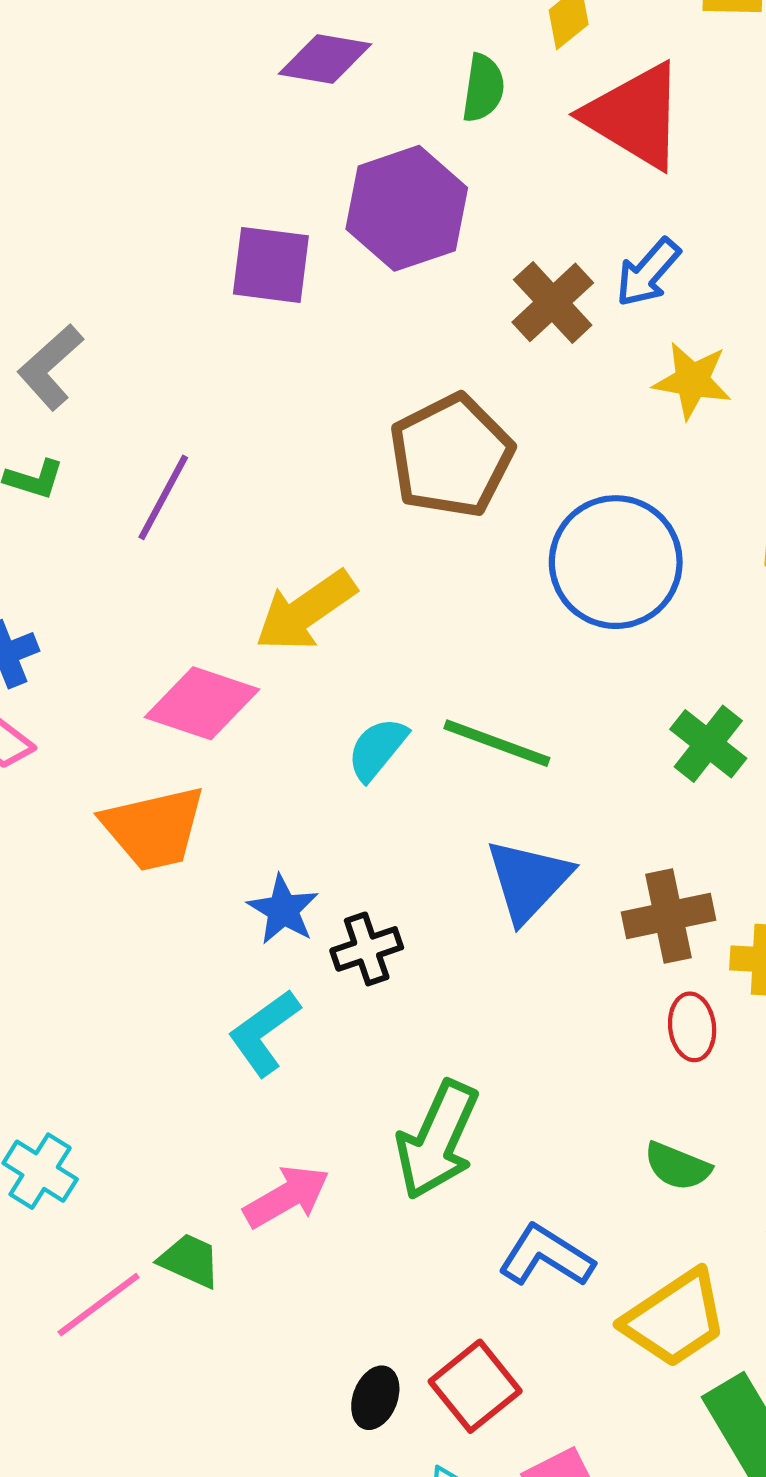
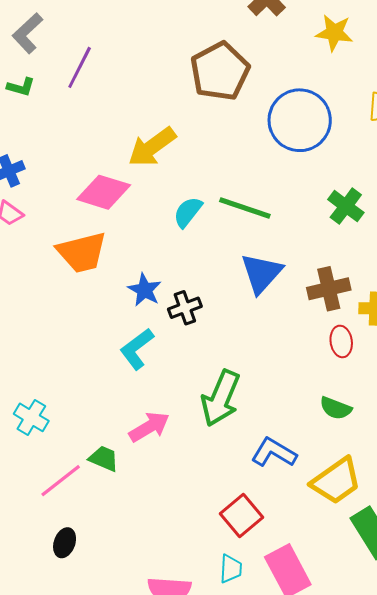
purple line: (163, 497) -> (80, 67), moved
black ellipse: (375, 1398) -> (65, 543), moved

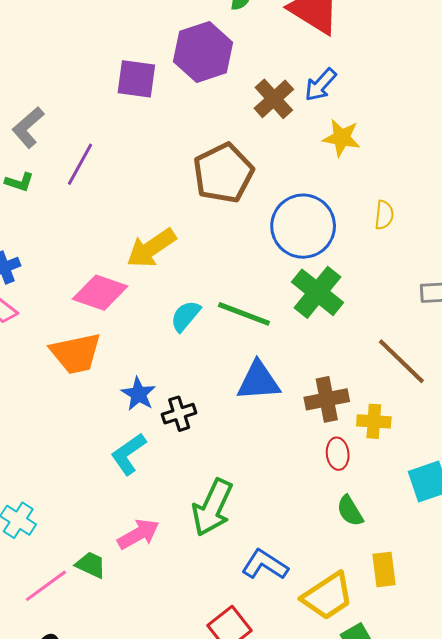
green cross: (346, 206) -> (318, 292), moved, size x1.4
blue triangle: (261, 273) -> (258, 381), turned 42
green semicircle: (336, 408) -> (350, 511), moved, turned 36

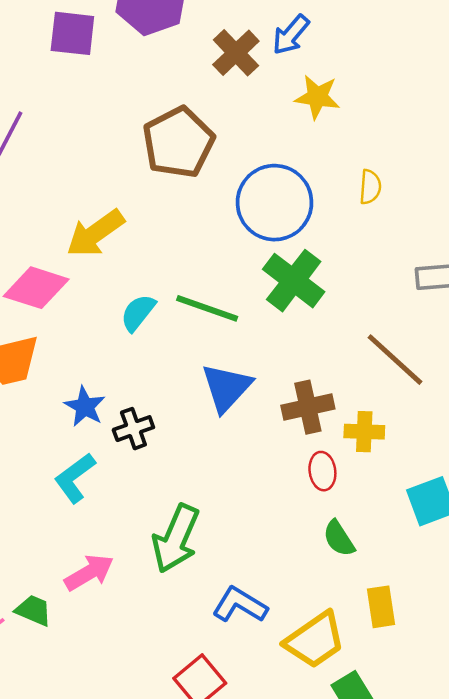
blue triangle: (258, 381) -> (227, 388), turned -42

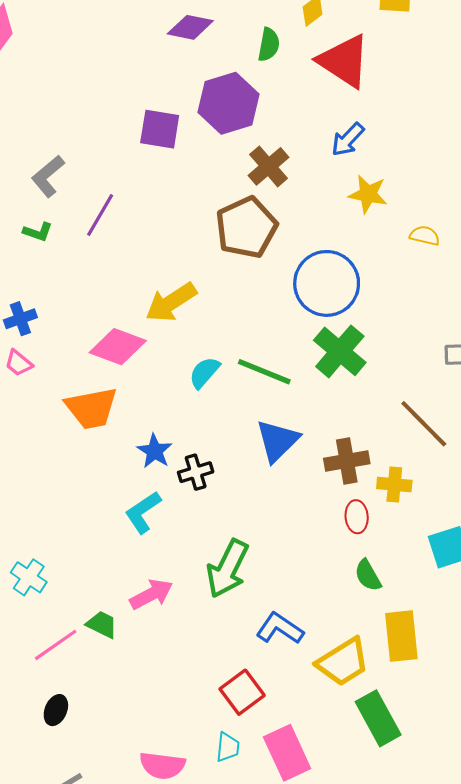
brown cross: (236, 53) -> (269, 166), moved
yellow semicircle: (370, 187) -> (425, 236), moved, turned -84
yellow rectangle: (381, 607) -> (401, 636), size x1.4

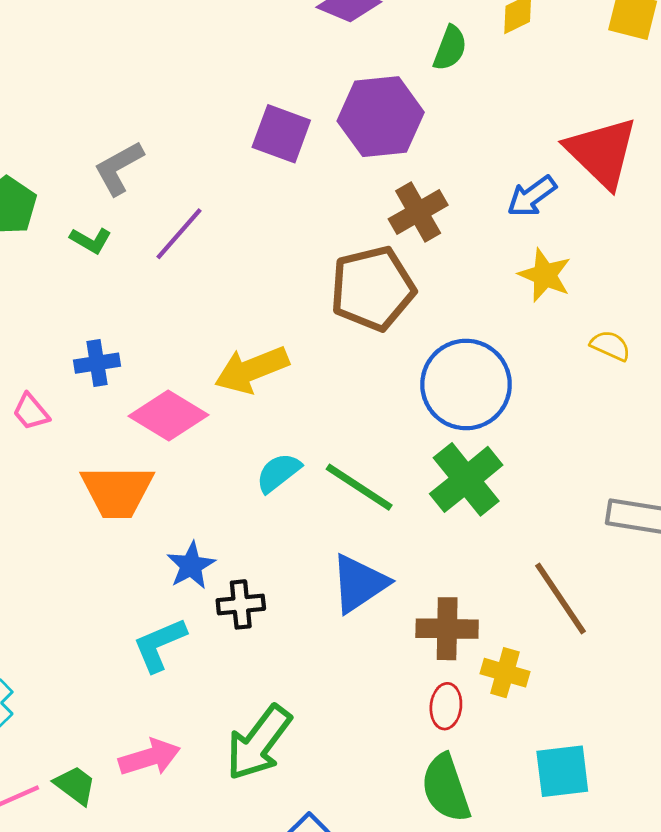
red triangle: (344, 61) -> (602, 152), moved
blue cross: (20, 319) -> (97, 363), moved
green semicircle: (368, 575) -> (446, 788), size x1.5

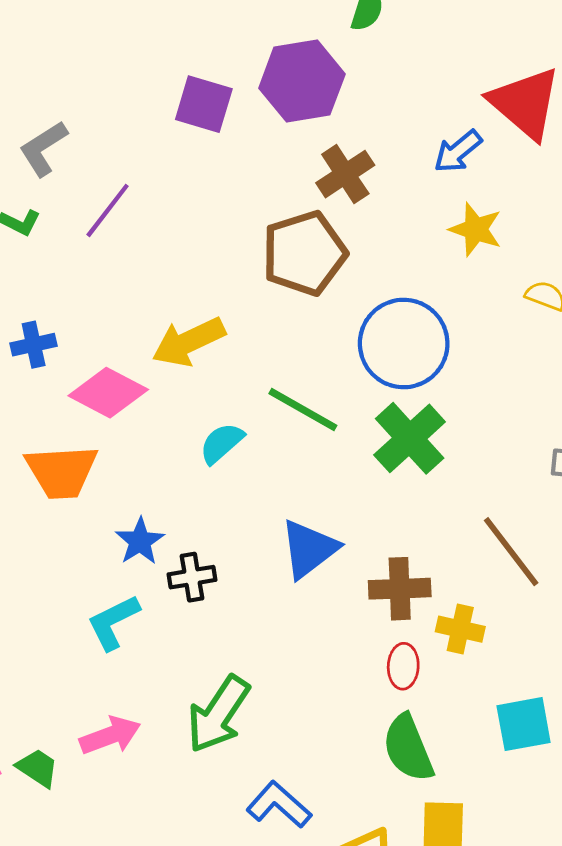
green line: (359, 487) -> (303, 410), moved

